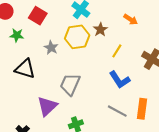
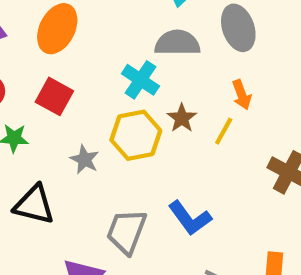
orange arrow: (131, 19) -> (242, 95), turned 40
yellow line: (117, 51) -> (224, 131), moved
blue L-shape: (120, 80) -> (190, 218), moved

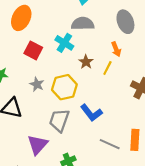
gray ellipse: (238, 28) -> (125, 22), moved
red square: (54, 96) -> (33, 50), moved
yellow hexagon: (136, 135) -> (64, 87), moved

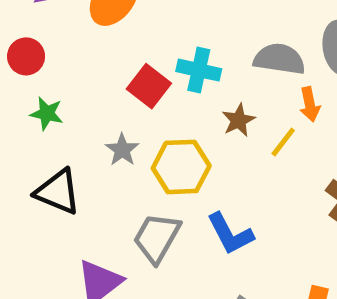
gray semicircle: (83, 24) -> (279, 59), moved
cyan cross: (64, 43) -> (199, 70), turned -30
red square: (33, 50) -> (149, 86), moved

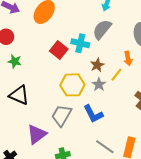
gray semicircle: (279, 59) -> (102, 29), moved, turned -60
gray star: (122, 150) -> (99, 84), moved

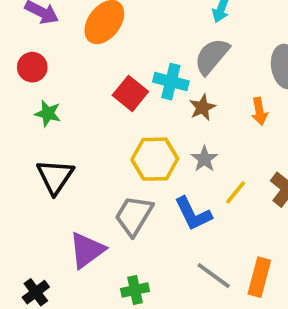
brown star: (97, 65) -> (202, 107), moved
yellow line: (116, 75) -> (236, 192), moved
black triangle: (19, 95) -> (55, 177), turned 40

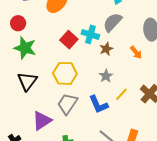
orange arrow: (259, 111) -> (136, 52), turned -32
green star: (48, 113) -> (25, 48), size x1.6
yellow hexagon: (155, 159) -> (65, 73), moved

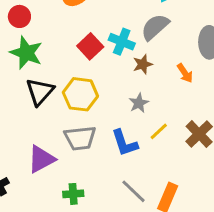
black triangle: (27, 81) -> (40, 92), moved
gray trapezoid: (67, 104) -> (80, 138), turned -135

